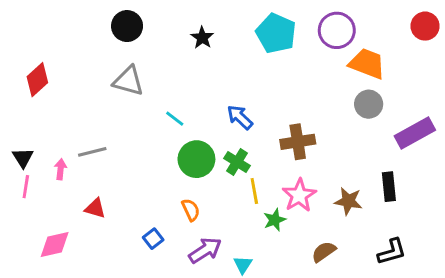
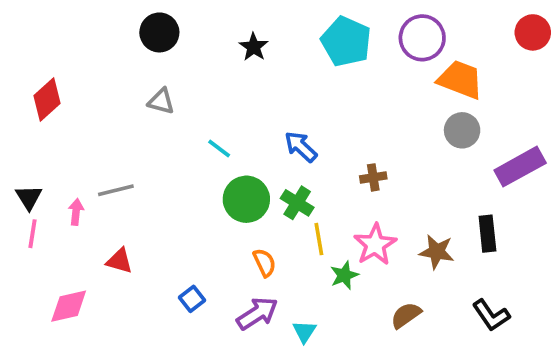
gray triangle: (128, 81) -> (161, 101), size x0.7
brown cross: (298, 142) -> (373, 177), size x0.6
orange semicircle: (191, 210) -> (264, 263), moved
black L-shape: (392, 252) -> (491, 315), turned 72

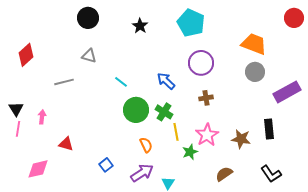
purple circle: (422, 38) -> (201, 63), moved
gray line: (116, 190) -> (64, 82), moved

